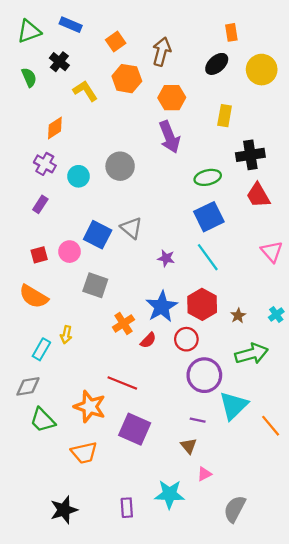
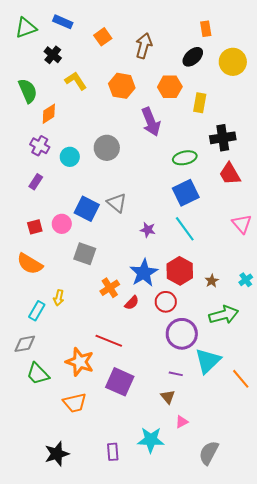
green semicircle: (29, 77) -> (28, 91), moved, size x1.4
orange hexagon: (127, 79) -> (122, 86), moved
orange hexagon: (172, 98) -> (170, 87), moved

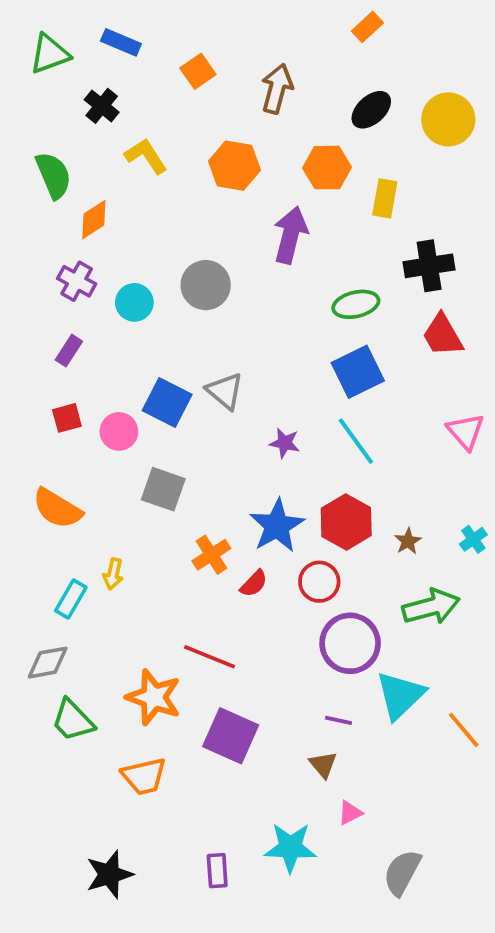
orange rectangle: (206, 29) -> (367, 27), moved, turned 56
purple arrow: (151, 122) -> (290, 235), turned -144
red square: (35, 227) -> (67, 418), moved

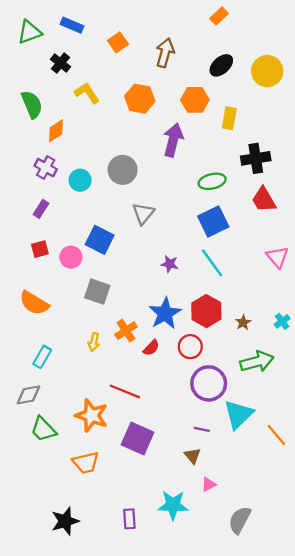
gray triangle: (225, 391) -> (143, 213), moved, turned 30
yellow arrow: (113, 574) -> (94, 342), moved

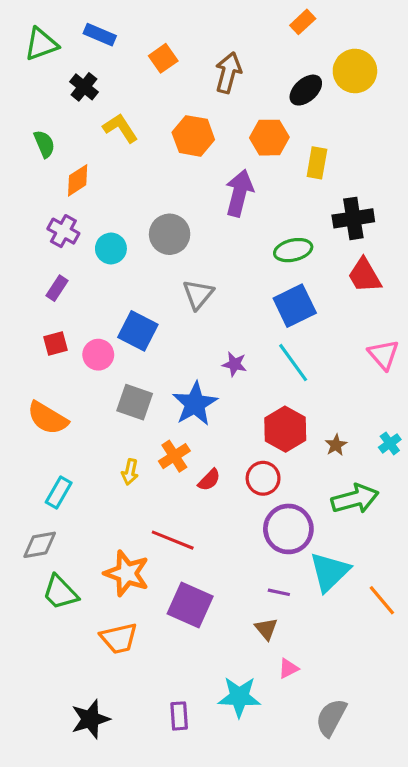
yellow circle: (267, 71) -> (355, 71), moved
green semicircle: (32, 104) -> (44, 144), size x0.7
blue star: (165, 313) -> (195, 404), moved

